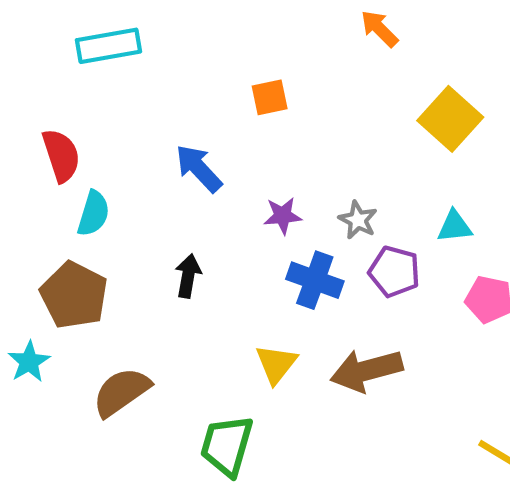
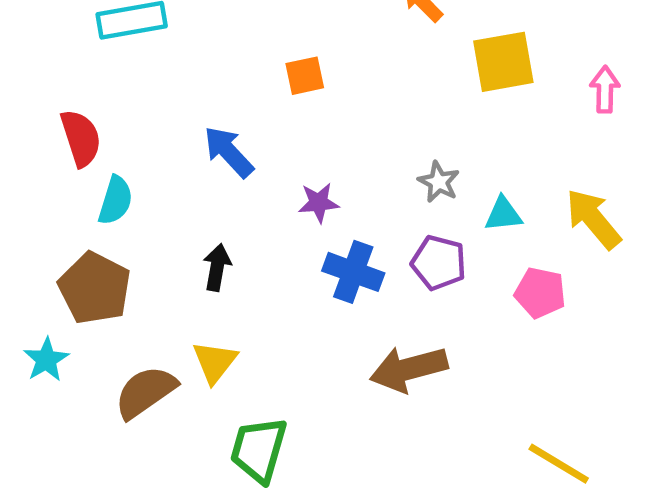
yellow square: (450, 119) -> (503, 62), moved, turned 38
gray star: (358, 220) -> (439, 182), moved
yellow triangle: (276, 364) -> (215, 362), moved

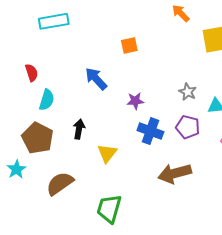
red semicircle: (81, 138) -> (32, 73), size x0.7
black arrow: (217, 267) -> (79, 129), moved
yellow triangle: (215, 362) -> (107, 153), moved

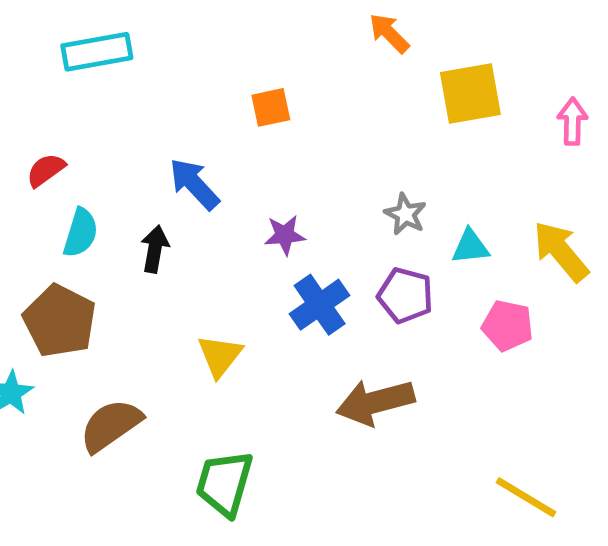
red semicircle: (32, 73) -> (46, 170), turned -108
black arrow: (79, 129) -> (155, 249), moved
blue cross: (150, 131) -> (320, 305), turned 35

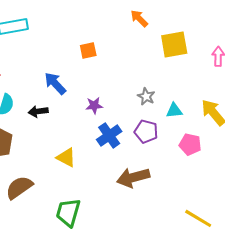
black arrow: (155, 249) -> (38, 111), turned -108
yellow triangle: (220, 356) -> (66, 157), turned -40

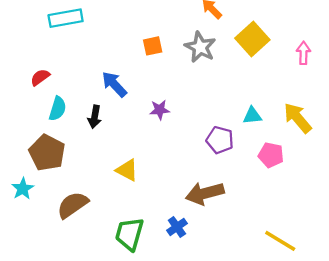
yellow square: (174, 44) -> (252, 39), turned -32
gray star: (146, 96) -> (200, 47), moved, size x1.5
black arrow: (38, 111) -> (95, 117), turned -72
blue cross: (109, 135) -> (177, 227), moved, size x0.7

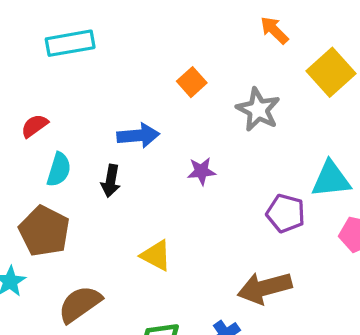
orange square: (153, 46) -> (192, 82), turned -30
gray star: (200, 47) -> (258, 110), moved
blue arrow: (114, 84) -> (138, 136), turned 128
cyan triangle: (252, 116) -> (331, 179), size x1.5

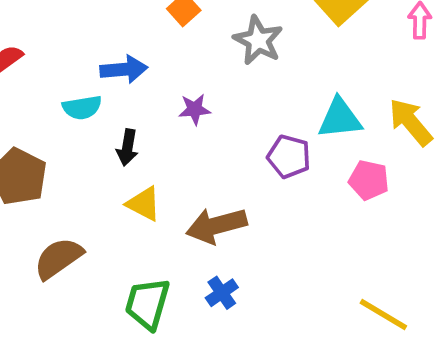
cyan semicircle: (59, 170) -> (82, 108), moved, turned 64
black arrow: (111, 181) -> (127, 147), moved
brown arrow: (265, 288) -> (216, 226), moved

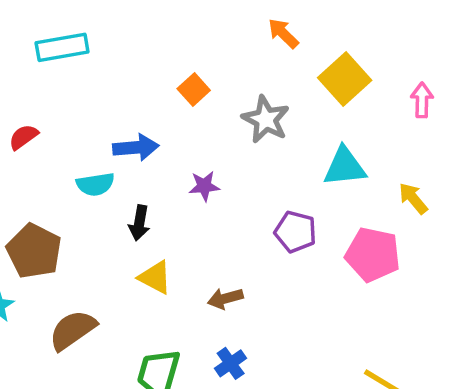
cyan triangle: (340, 118) -> (345, 167), moved
yellow arrow: (411, 122) -> (413, 198), size x0.7
pink pentagon: (369, 180) -> (373, 255), size x1.4
brown arrow: (216, 226) -> (225, 298), size x0.6

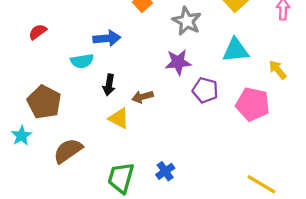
purple star: (204, 186) -> (178, 62), moved, size x1.4
brown arrow: (225, 298) -> (143, 97), moved

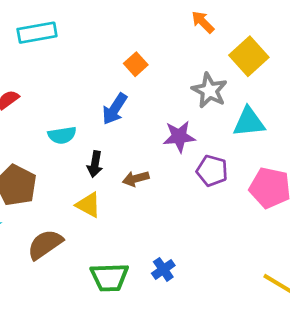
gray star: (187, 21) -> (209, 90), moved
blue arrow: (107, 38) -> (115, 109), moved, turned 128
yellow triangle: (119, 118) -> (88, 205), moved
green trapezoid: (121, 178) -> (109, 277), turned -108

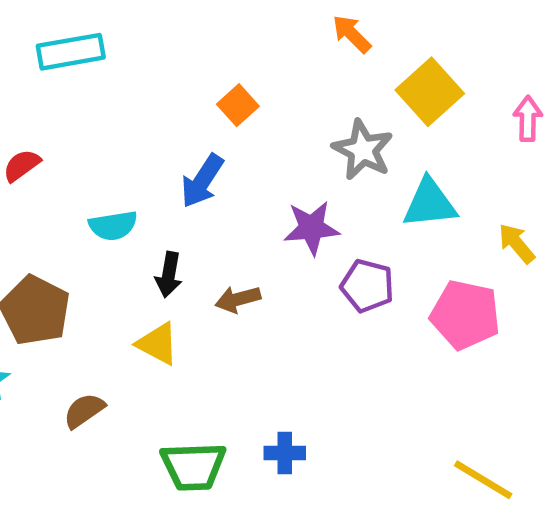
brown semicircle: (45, 244) -> (84, 411), size x0.7
blue cross: (163, 269) -> (285, 453), turned 35

